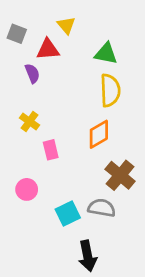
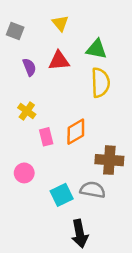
red triangle: (48, 49) -> (59, 61), moved
orange diamond: (99, 134) -> (76, 132), moved
brown cross: (120, 175) -> (109, 160), turned -36

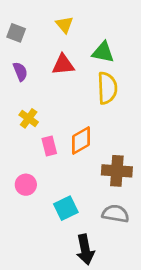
purple semicircle: (29, 67) -> (20, 72), moved
gray semicircle: (93, 190) -> (115, 214), moved

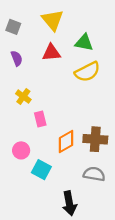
yellow triangle: (64, 25) -> (53, 20), size x1.5
yellow semicircle: (107, 88) -> (87, 72), turned 65
orange diamond: (81, 141) -> (66, 141), moved
cyan square: (66, 208) -> (41, 170), moved, turned -36

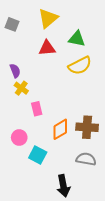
yellow triangle: (53, 20) -> (48, 18), turned 30
purple semicircle: (17, 58) -> (15, 71), moved

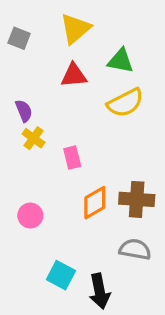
pink rectangle: (37, 109) -> (72, 158), moved
cyan square: (38, 155) -> (61, 275), moved

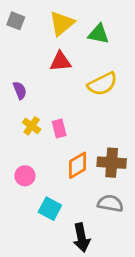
gray square: (19, 38) -> (16, 21), moved
green triangle: (121, 61) -> (99, 34), moved
yellow cross: (34, 138) -> (32, 126), moved
cyan square: (61, 275) -> (50, 209), moved

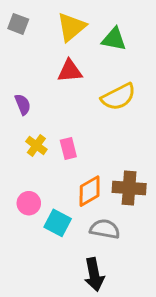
gray semicircle: (110, 203) -> (105, 229), moved
cyan square: (50, 209) -> (58, 223), moved

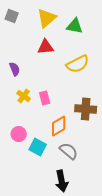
brown cross: (129, 188) -> (86, 109), moved
gray semicircle: (105, 229) -> (69, 151), turned 30

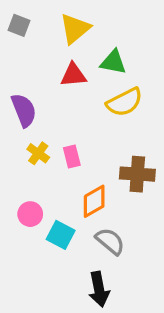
green triangle: (75, 26) -> (113, 62), moved
purple semicircle: (15, 69) -> (24, 110), size x1.5

